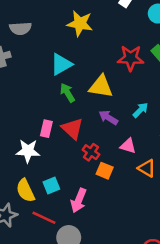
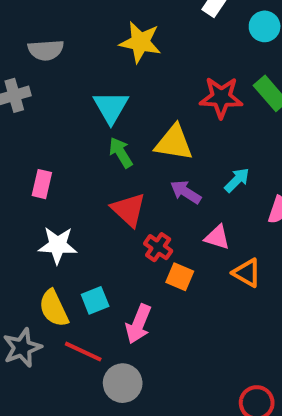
cyan triangle: (61, 64) -> (111, 107), turned -30
pink rectangle: (46, 129) -> (42, 184), moved

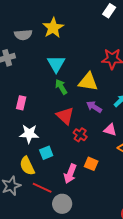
yellow star: (140, 42) -> (53, 28), moved, turned 30
orange square: (180, 277) -> (91, 164), moved
cyan square: (95, 300) -> (46, 153), moved

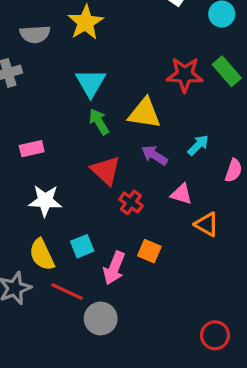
pink rectangle: (21, 103) -> (32, 149), turned 64
cyan square: (46, 153) -> (82, 246), moved

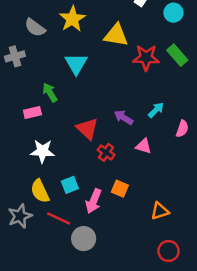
gray semicircle: (35, 34) -> (35, 28), turned 40
yellow triangle: (144, 113) -> (116, 35), moved
green arrow: (99, 122) -> (50, 93), moved
orange triangle: (207, 224) -> (160, 211), moved, turned -48

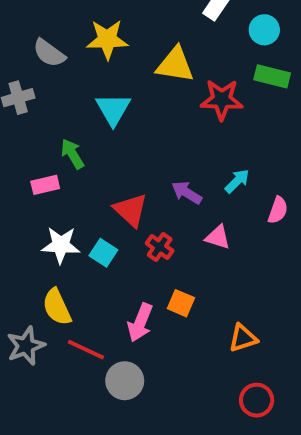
yellow star: (72, 19) -> (107, 39), turned 30
green rectangle: (177, 55) -> (272, 76), moved, turned -35
cyan square: (70, 185) -> (103, 253), moved, turned -35

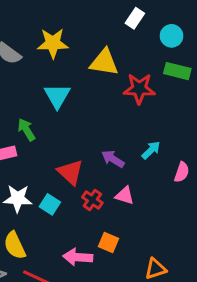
pink triangle: (218, 237) -> (125, 196), moved
pink arrow: (140, 323) -> (78, 257), turned 72

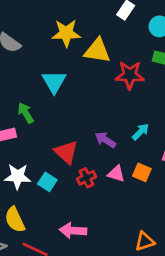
yellow star: (53, 43) -> (66, 33), moved
red cross: (92, 200) -> (86, 178), turned 30
orange square: (109, 242) -> (142, 172), moved

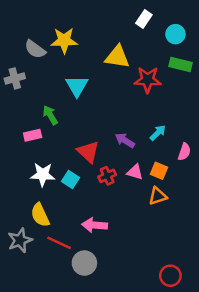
yellow star: (66, 33) -> (64, 40), moved
orange triangle: (145, 241) -> (158, 196), moved

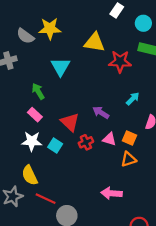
cyan arrow: (158, 133) -> (133, 99), moved
pink rectangle: (33, 135) -> (35, 115), moved, turned 56
pink arrow: (95, 225) -> (111, 193), moved

